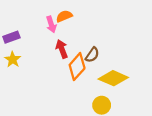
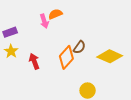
red arrow: (62, 49) -> (34, 61), moved
yellow diamond: (113, 78) -> (110, 56), moved

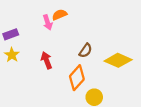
orange diamond: (66, 57) -> (77, 78), moved
red arrow: (34, 61) -> (47, 60), moved

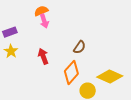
orange semicircle: (60, 15) -> (41, 11), moved
yellow diamond: (118, 60) -> (110, 76), moved

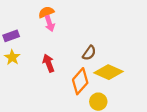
yellow diamond: (110, 76) -> (108, 72), moved

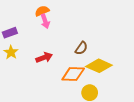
red arrow: (48, 63) -> (44, 57), turned 91
orange diamond: (80, 81) -> (73, 74), turned 50

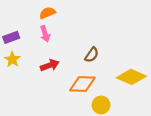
pink arrow: (45, 21) -> (45, 34), moved
yellow diamond: (99, 66) -> (131, 77), moved

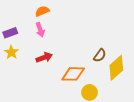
brown semicircle: (92, 55) -> (100, 55), moved
yellow diamond: (131, 77) -> (116, 68), turned -65

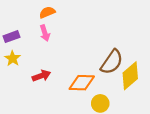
brown semicircle: (100, 55) -> (112, 62), size x1.6
red arrow: (44, 57) -> (41, 76), moved

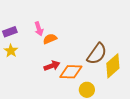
orange semicircle: (47, 12) -> (50, 39), moved
red arrow: (41, 76) -> (52, 66), moved

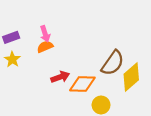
orange semicircle: (50, 39) -> (45, 47), moved

